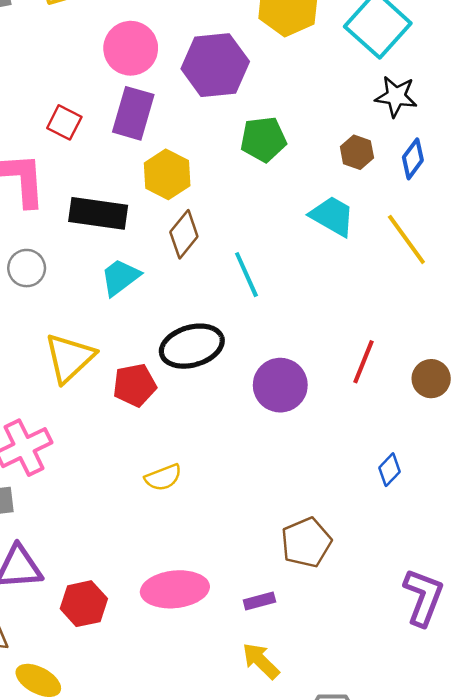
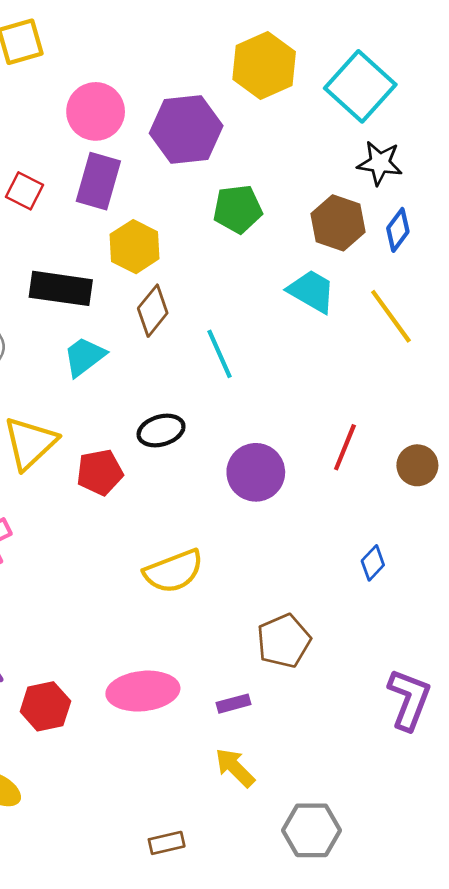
brown hexagon: (357, 152) -> (338, 223), size x1.5
black ellipse: (192, 346) -> (161, 430), size x0.7
yellow semicircle: (163, 477) -> (174, 571), moved, size x1.5

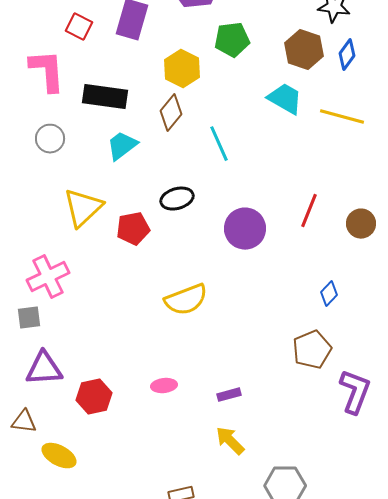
yellow hexagon: (135, 247) -> (182, 69), moved
yellow line: (391, 316) -> (342, 117), turned -39
brown pentagon: (284, 641) -> (312, 350), moved
pink ellipse: (143, 691) -> (164, 386), size x0.5

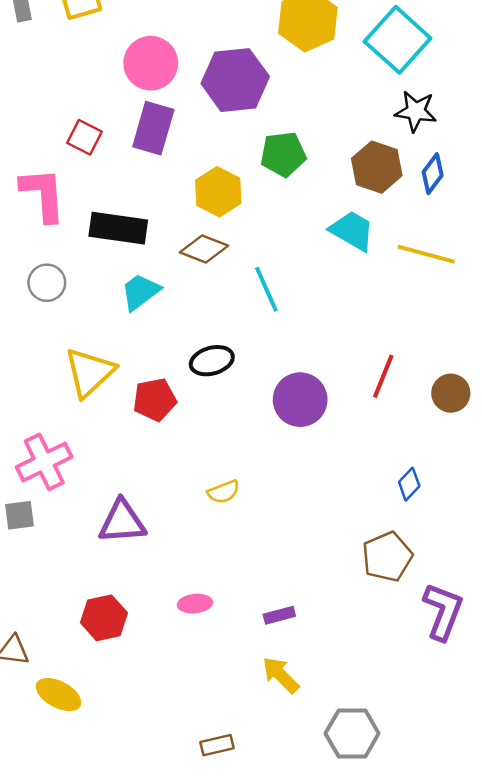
brown diamond: (171, 113) -> (204, 249), turned 72
yellow semicircle: (186, 300) -> (223, 492), size x0.6
purple triangle: (44, 369) -> (122, 522), moved

